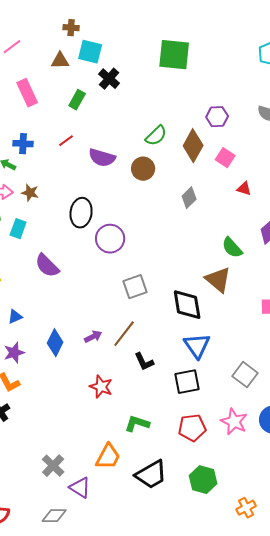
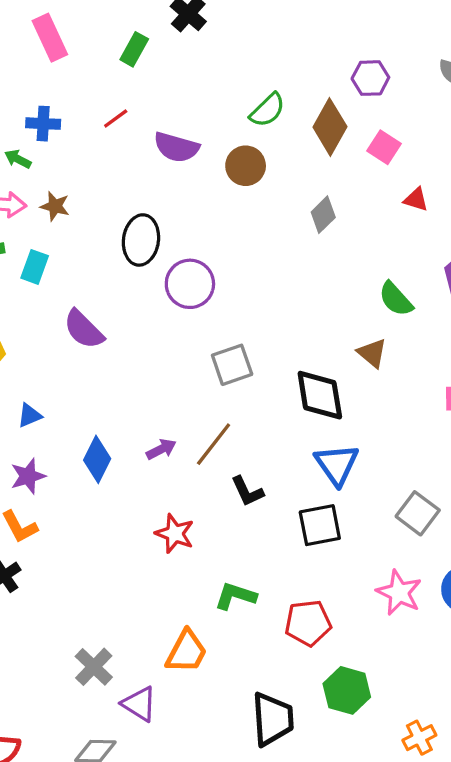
brown triangle: (218, 280) -> (372, 353), size x0.7
red pentagon: (192, 428) -> (308, 623), moved
black trapezoid: (151, 475) -> (273, 719), moved, turned -64

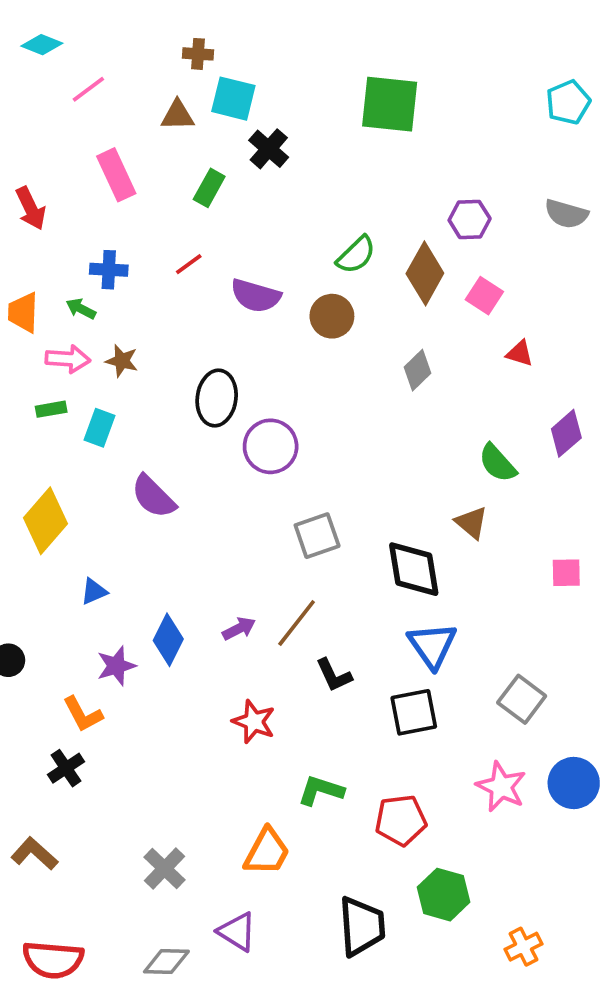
purple star: (28, 476) -> (116, 666), moved
purple triangle: (139, 704) -> (237, 932), moved

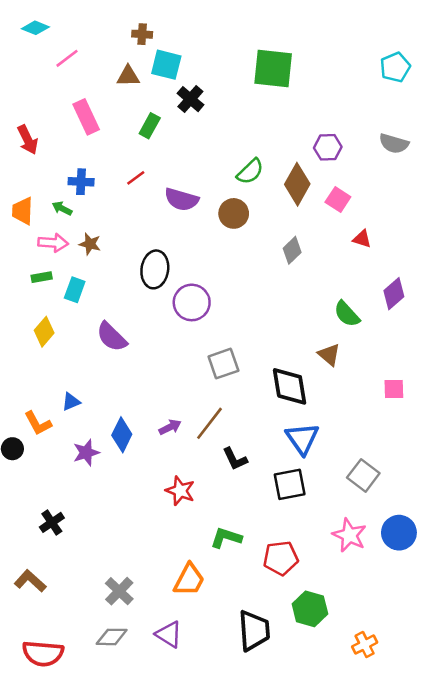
yellow diamond: (46, 521) -> (44, 332), moved, size x0.7
orange L-shape: (83, 714) -> (38, 423), moved
gray diamond: (166, 962) -> (112, 637), moved

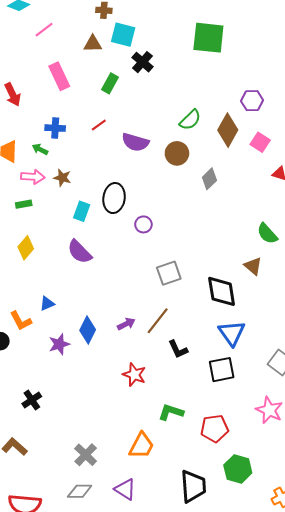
gray diamond: (292, 250) -> (209, 179), moved
cyan rectangle: (75, 290) -> (82, 211), moved
purple circle: (192, 302) -> (143, 224), size x0.6

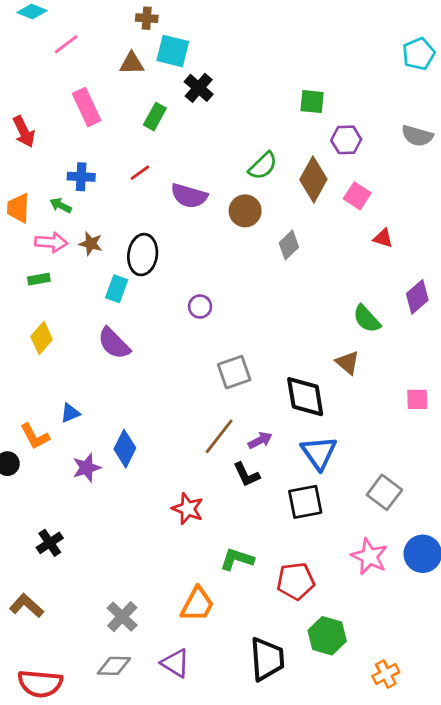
green square: (208, 38) -> (312, 102), moved, size x0.6
black ellipse: (114, 198) -> (143, 255), moved
purple arrow: (126, 324) -> (260, 440), moved

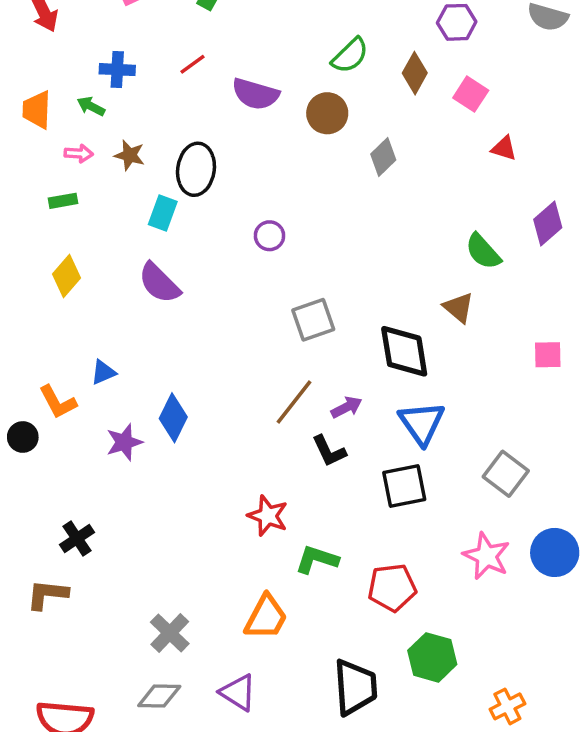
brown diamond: (313, 179) -> (415, 73), size x0.7
pink arrow: (51, 242) -> (79, 154), size x0.7
red star: (188, 509) -> (268, 516), moved
brown L-shape: (27, 606) -> (47, 594), moved, turned -36

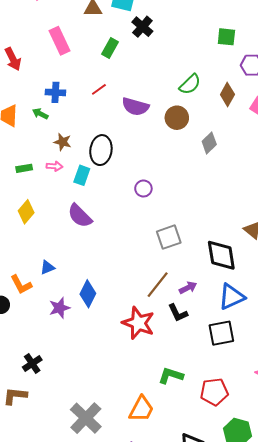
pink arrow: (79, 154) -> (54, 166), moved
blue triangle: (422, 423) -> (231, 297), turned 40
red star: (268, 516) -> (138, 323), moved, size x1.4
gray cross: (170, 633) -> (86, 418), size x1.4

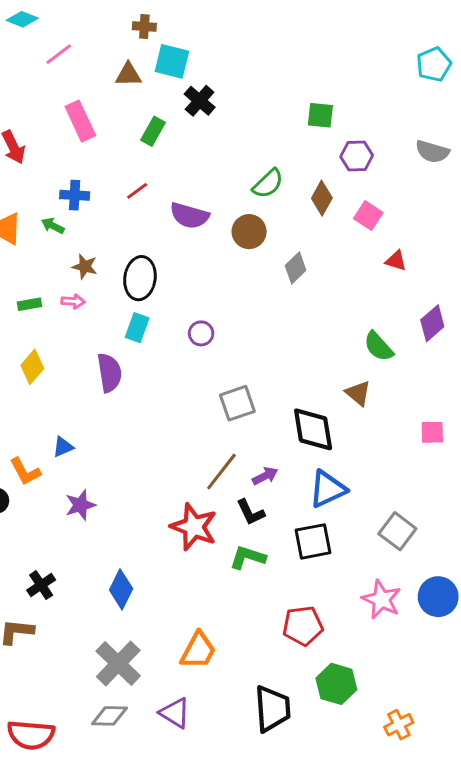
cyan rectangle: (82, 175) -> (137, 328), moved
purple semicircle: (80, 216) -> (109, 373), turned -144
blue diamond: (88, 294) -> (121, 589), moved
green L-shape: (171, 376) -> (248, 557), moved

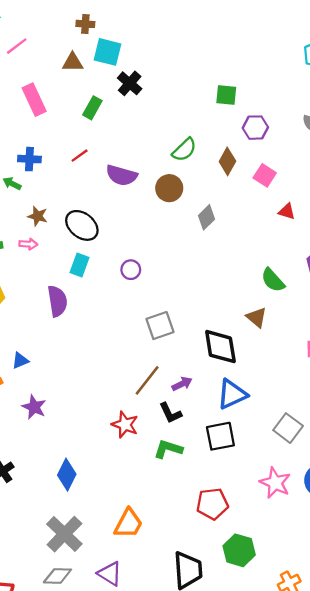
black ellipse: (140, 278) -> (82, 225), turned -60
purple star: (80, 505) -> (34, 407), turned -30
red star: (194, 527) -> (125, 425), size x0.7

